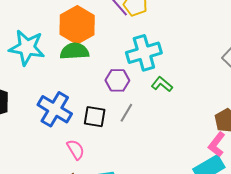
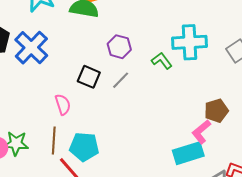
cyan cross: (144, 53) -> (190, 42), moved
blue cross: (55, 109) -> (31, 48), moved

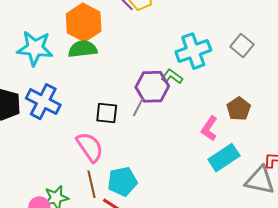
purple hexagon: (119, 47) -> (152, 87), moved, size x1.4
pink semicircle: (63, 104) -> (90, 147), size x1.5
pink L-shape: (201, 132) -> (209, 128), moved

